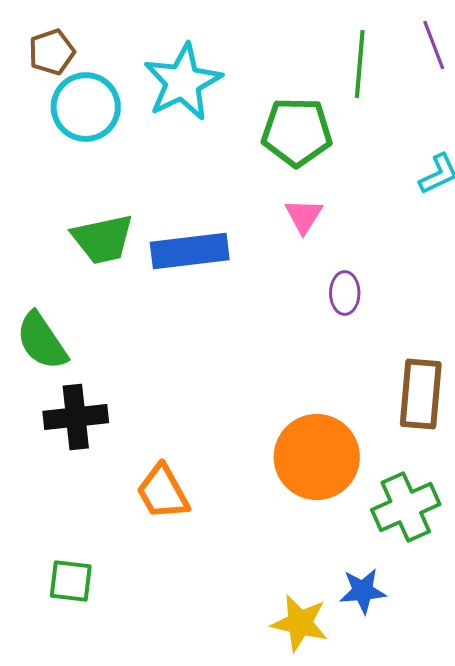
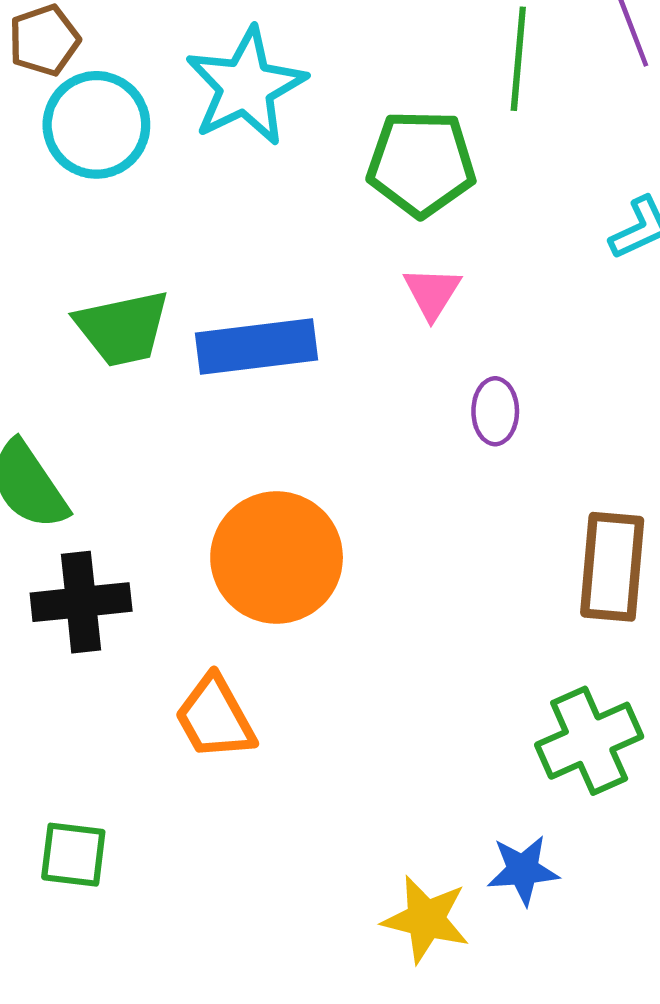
orange circle: (317, 457) -> (277, 557), moved

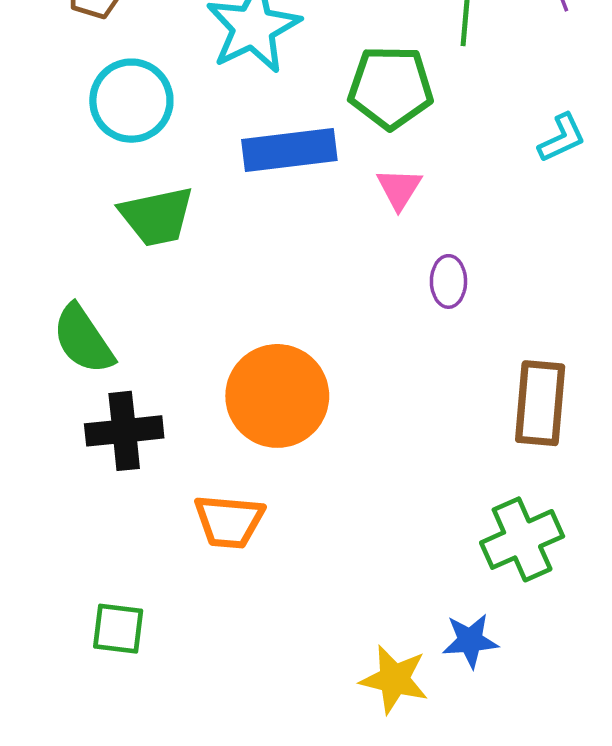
cyan circle: (96, 125) -> (131, 101), moved
blue rectangle: (257, 347) -> (289, 150), moved
orange trapezoid: (215, 718) -> (229, 521), turned -56

